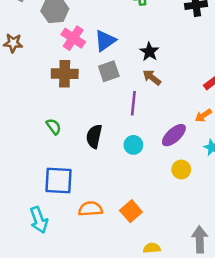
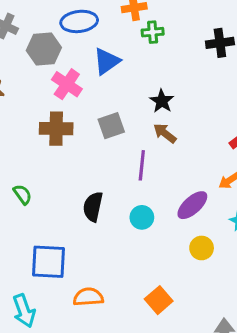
blue triangle: (105, 41) -> (107, 61), moved
green semicircle: (54, 127) -> (22, 194), moved
orange square: (131, 211) -> (159, 300), moved

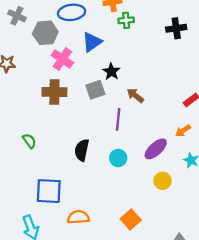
black star: (162, 101) -> (111, 72), moved

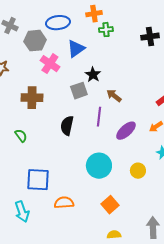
brown cross: (54, 92) -> (32, 98), moved
purple ellipse: (156, 149) -> (126, 131), moved
black semicircle: (82, 150) -> (67, 126), moved
cyan circle: (118, 158) -> (99, 166), moved, size x1.6

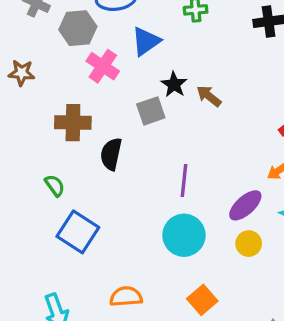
brown arrow: (114, 96) -> (209, 96), moved
purple line: (99, 117) -> (184, 181), moved
black semicircle: (67, 126) -> (111, 154), moved
purple ellipse: (126, 131) -> (245, 205), moved
blue square: (38, 180) -> (78, 232), moved, turned 30

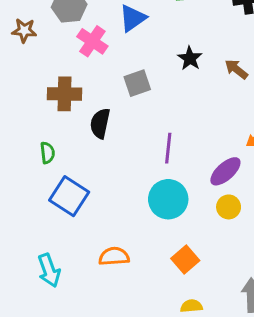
brown star: (22, 73) -> (24, 30), moved
black star: (174, 84) -> (190, 58), moved
brown arrow: (209, 96) -> (236, 69), moved
green semicircle: (55, 186) -> (47, 153), turned 30

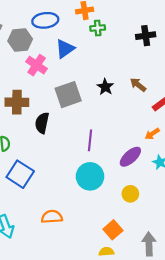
black star: (190, 58) -> (105, 87), moved
gray square: (137, 83) -> (68, 95), size x1.4
yellow circle: (229, 207) -> (130, 194), moved
orange square: (185, 260) -> (113, 230), moved

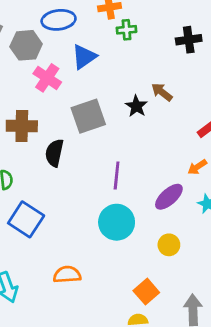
brown arrow: (138, 85) -> (162, 92), moved

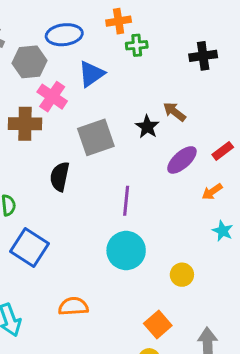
brown cross: (22, 126) -> (25, 124), moved
purple ellipse: (169, 197) -> (182, 160), moved

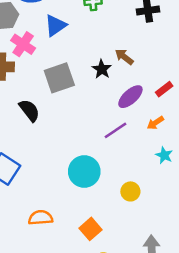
black semicircle: (60, 177) -> (29, 110), turned 130
purple line: (126, 201) -> (115, 130), moved, turned 50
orange square: (158, 324) -> (90, 229), moved

